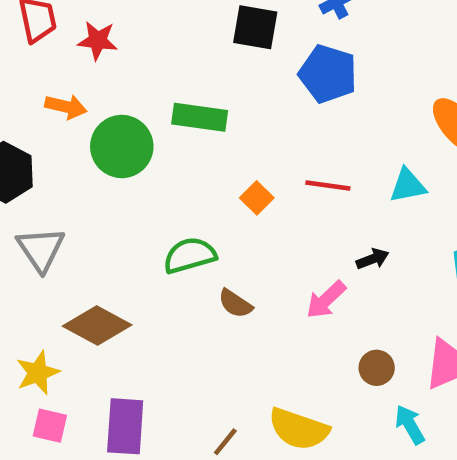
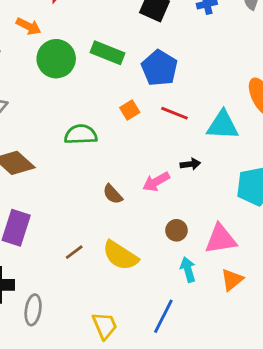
blue pentagon: (328, 74) -> (159, 68), moved
cyan triangle: (408, 186) -> (223, 125), size x1.4
brown semicircle: (235, 304) -> (113, 194), moved

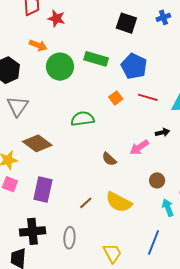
gray ellipse: (33, 310) -> (69, 238), moved

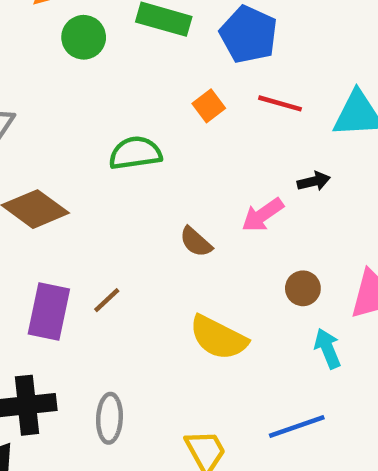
green circle: (60, 67) -> (84, 37), size x0.7
brown line: (86, 203) -> (107, 300), moved
blue line: (153, 242) -> (297, 427), turned 50

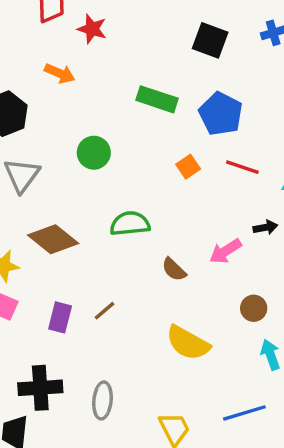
green circle: (84, 37) -> (94, 153), moved
green semicircle: (135, 153) -> (130, 224), moved
purple rectangle: (49, 311) -> (60, 317), size x0.7

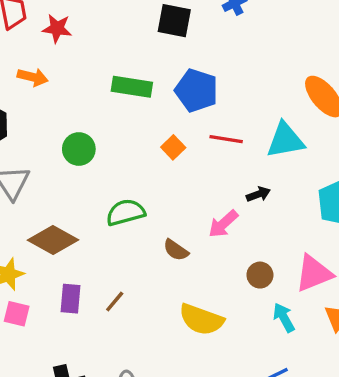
purple rectangle: (60, 317) -> (70, 299), moved

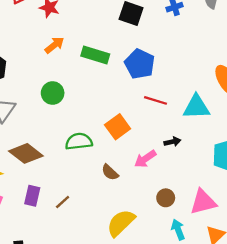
orange arrow: (33, 77) -> (55, 45), moved, turned -60
orange square: (173, 147) -> (118, 127), moved, size x1.5
yellow semicircle: (201, 319) -> (121, 223), turned 108

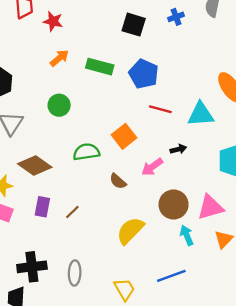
brown circle: (166, 198) -> (174, 204), size x1.6

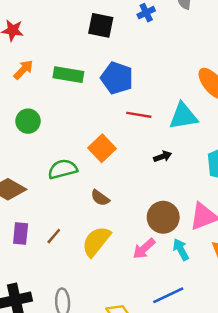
pink arrow: (152, 167) -> (144, 249), moved
yellow semicircle: (130, 231) -> (96, 241), moved

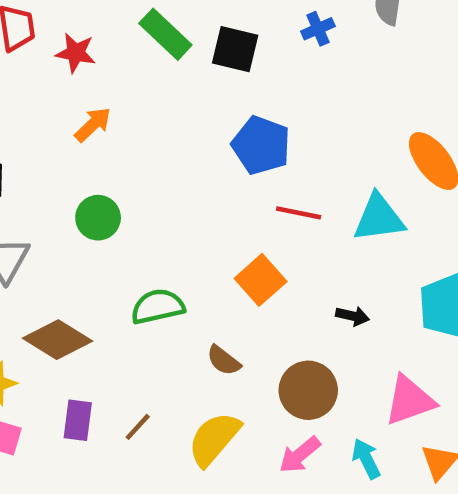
green rectangle: (68, 75) -> (165, 34), moved, turned 32
orange square: (102, 148) -> (261, 280), moved
black arrow: (163, 156) -> (352, 316), moved, turned 30
brown circle: (163, 217) -> (308, 390), moved

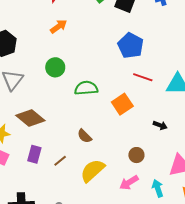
green semicircle: (158, 306) -> (86, 88), moved
brown semicircle: (224, 361) -> (84, 136), moved
brown circle: (308, 390) -> (136, 155), size x0.6

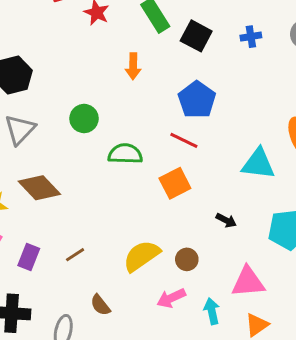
orange arrow: (59, 26) -> (133, 66), moved, turned 120
red line: (143, 77) -> (184, 140), moved
brown semicircle: (84, 136) -> (100, 305), moved
purple rectangle: (34, 154) -> (29, 257), moved
yellow semicircle: (93, 171) -> (141, 256), moved

